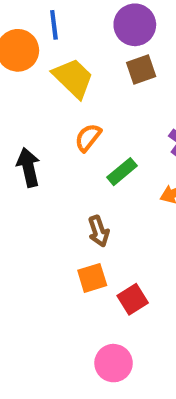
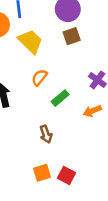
orange square: (92, 278) -> (42, 173), moved
red square: (133, 299) -> (67, 175), turned -30

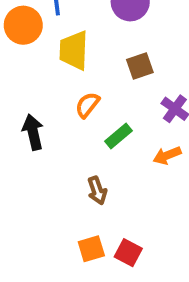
brown square: (72, 36) -> (140, 66), moved
yellow trapezoid: (30, 41) -> (74, 50), turned -132

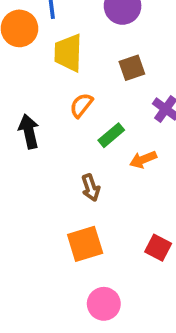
orange arrow: (167, 155) -> (143, 160), moved
orange square: (91, 249) -> (85, 244), size x1.4
red square: (128, 253) -> (158, 248), moved

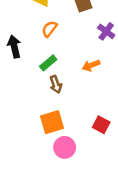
green rectangle: (111, 135) -> (48, 63), moved
pink circle: (104, 304) -> (65, 147), moved

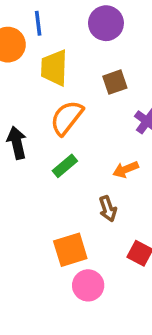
orange semicircle: (49, 29) -> (67, 118), size x1.5
brown arrow: (56, 84) -> (108, 209), moved

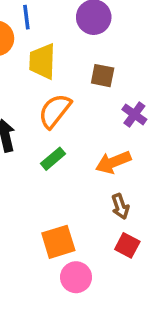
brown square: (115, 82) -> (103, 76), turned 30
orange arrow: (126, 169) -> (113, 162), size x1.4
brown arrow: (108, 209) -> (120, 206), moved

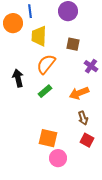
orange square: (58, 242) -> (48, 138), turned 30

